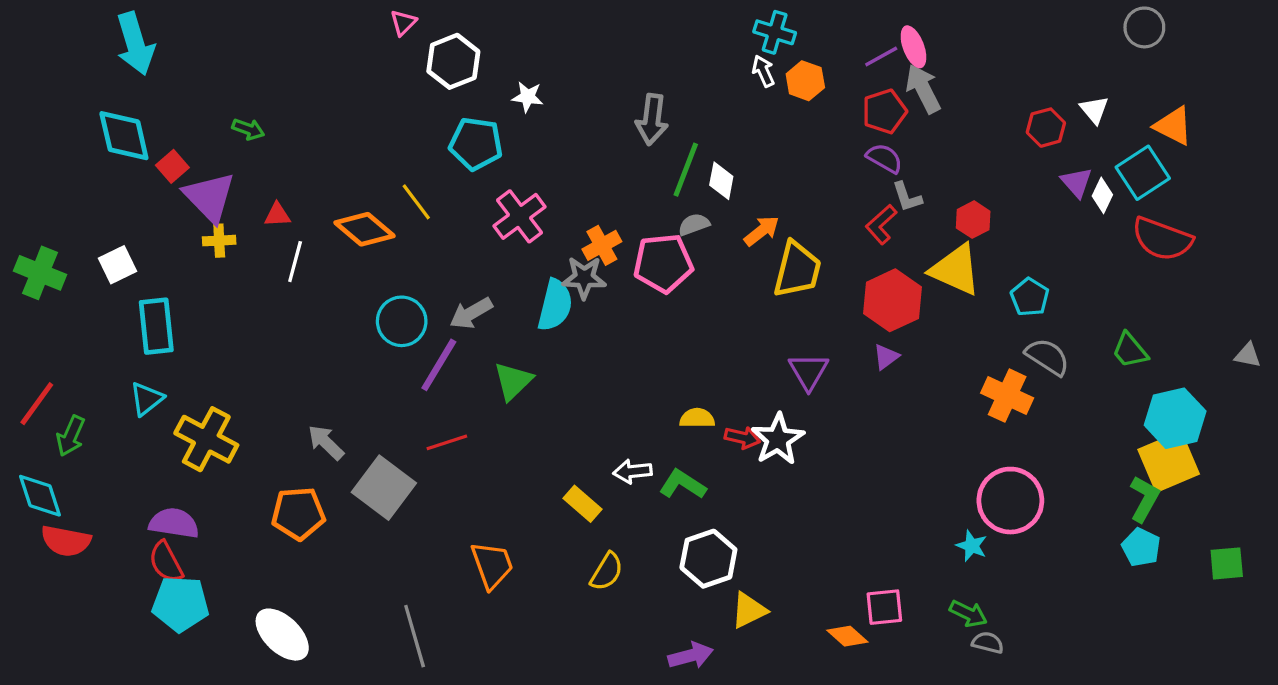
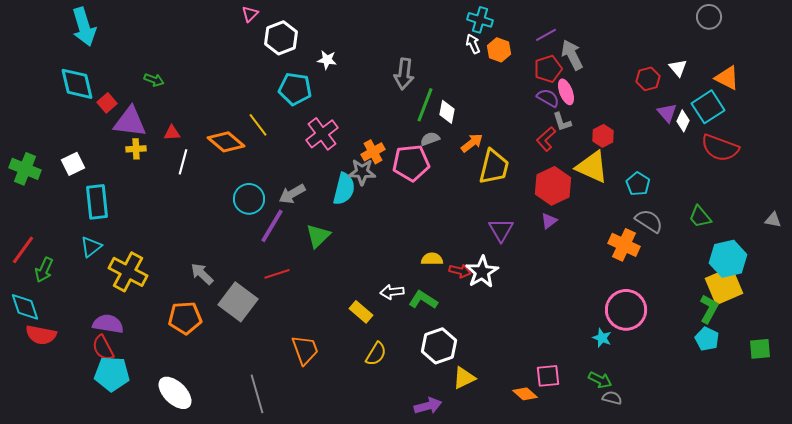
pink ellipse: (913, 47) -> (566, 92), moved
purple triangle: (210, 197) -> (130, 122), turned -39

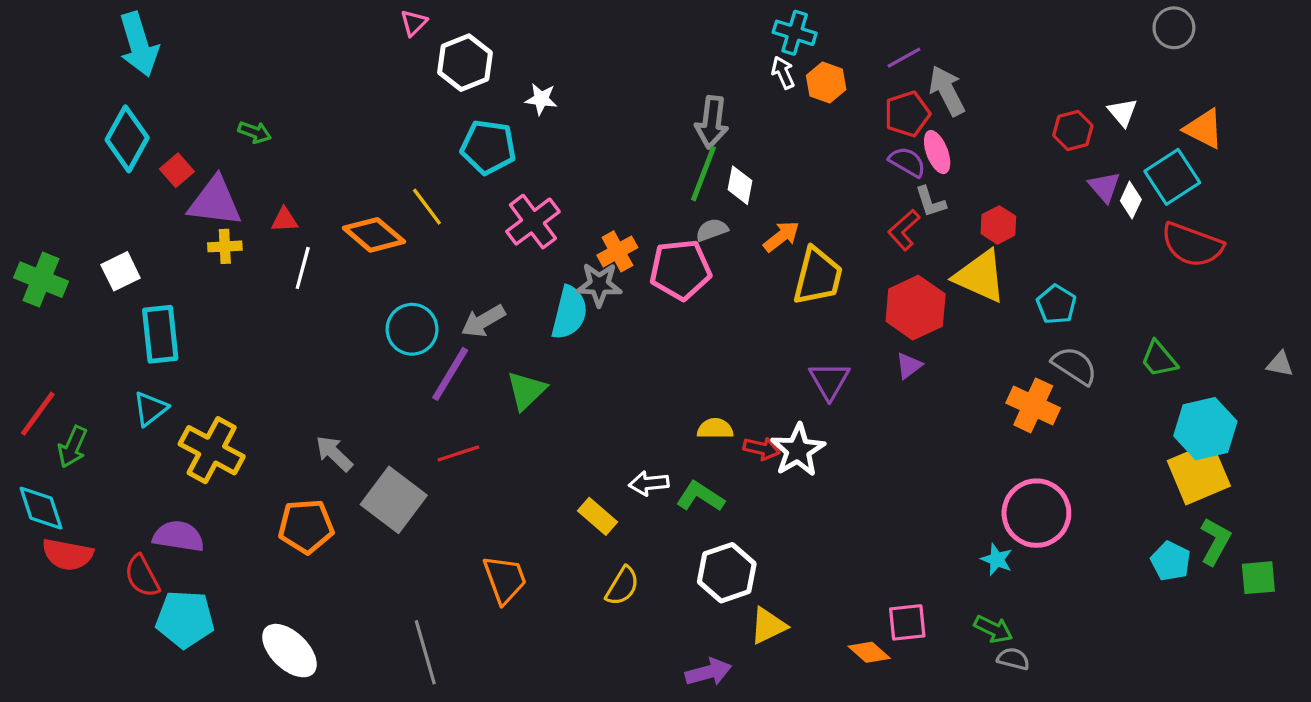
gray arrow: (404, 74) -> (712, 122), moved
cyan diamond: (77, 84) -> (127, 139), turned 42
green L-shape: (709, 309) -> (1215, 541), moved
red semicircle: (103, 348) -> (142, 576), moved

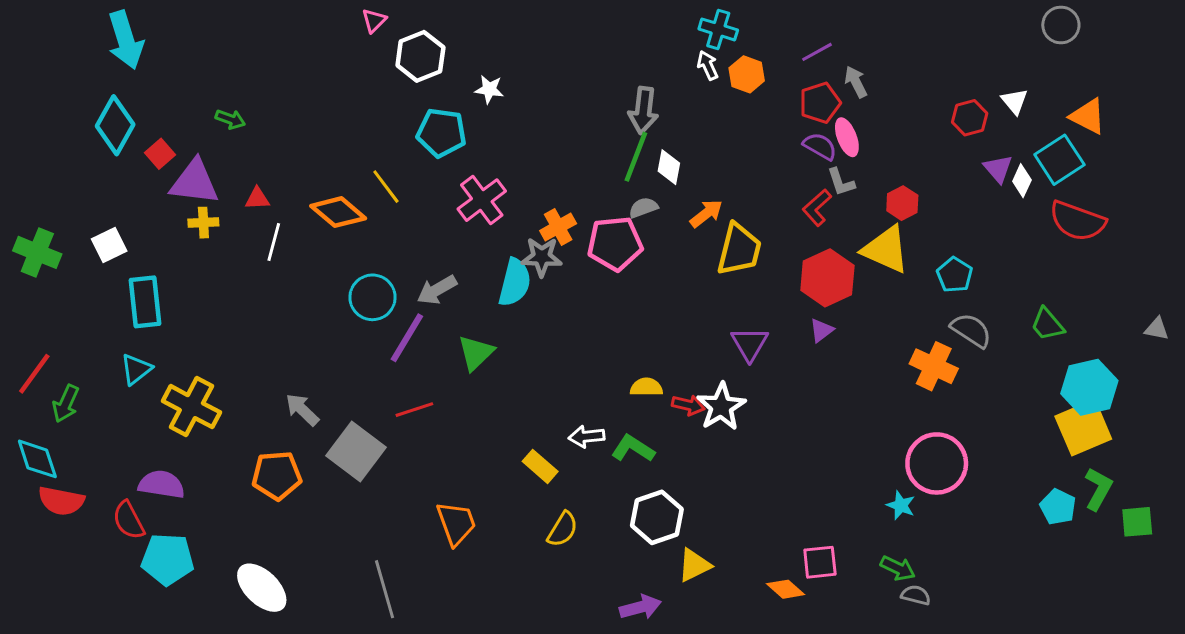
gray arrow: (947, 91) -> (856, 82), size x0.7

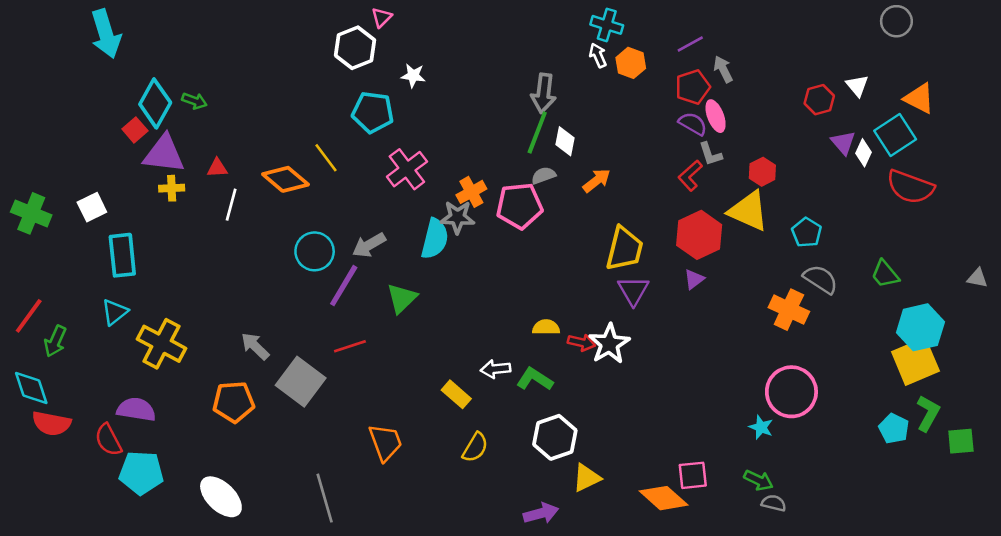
pink triangle: (374, 20) -> (382, 17), moved
cyan diamond: (115, 125) -> (155, 103), moved
yellow trapezoid: (739, 249) -> (624, 249), moved
orange diamond: (786, 589) -> (664, 498), size x1.5

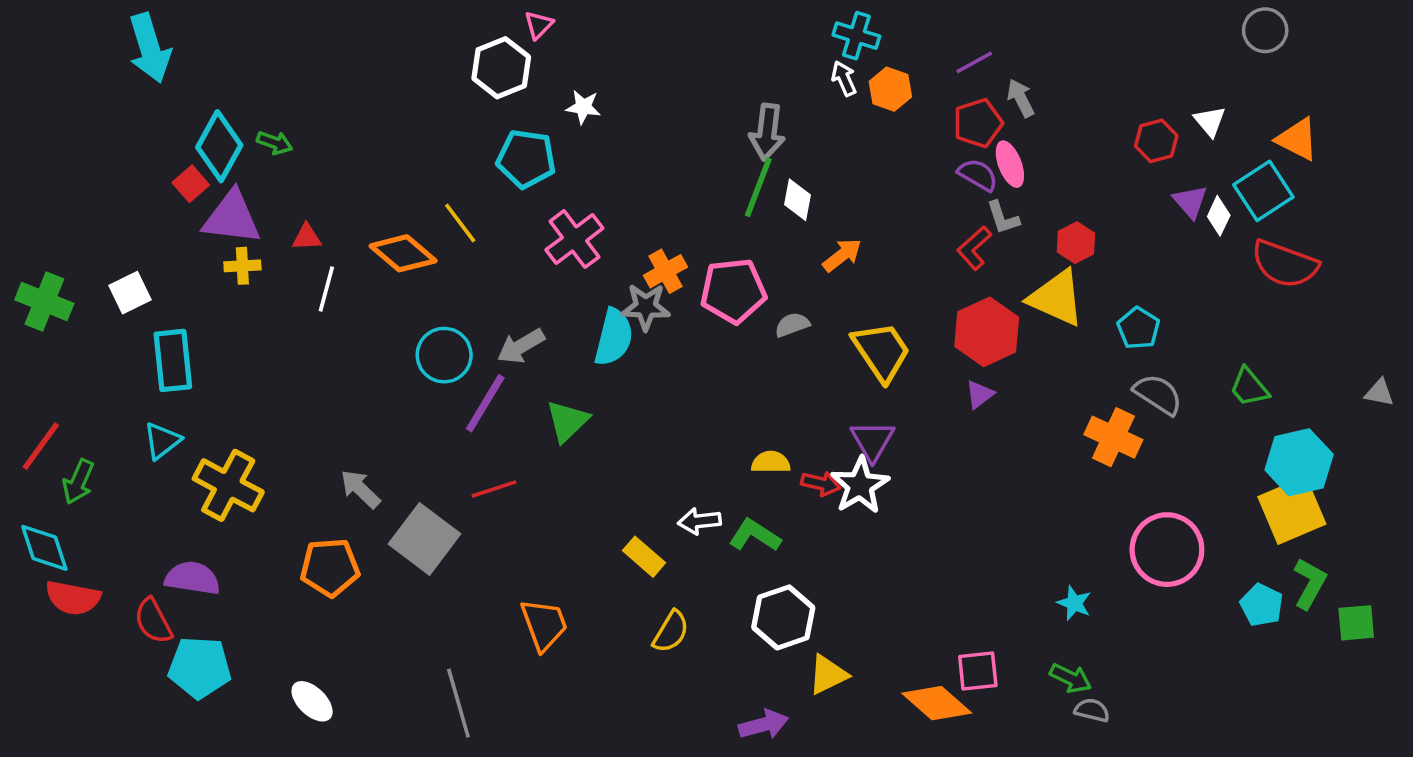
gray semicircle: (544, 175) -> (792, 325), moved
yellow trapezoid: (624, 249) -> (881, 351), turned -48
purple triangle: (633, 291) -> (872, 441), moved
pink circle: (791, 392) -> (1167, 550), moved
white ellipse: (221, 497) -> (312, 701), size x0.7

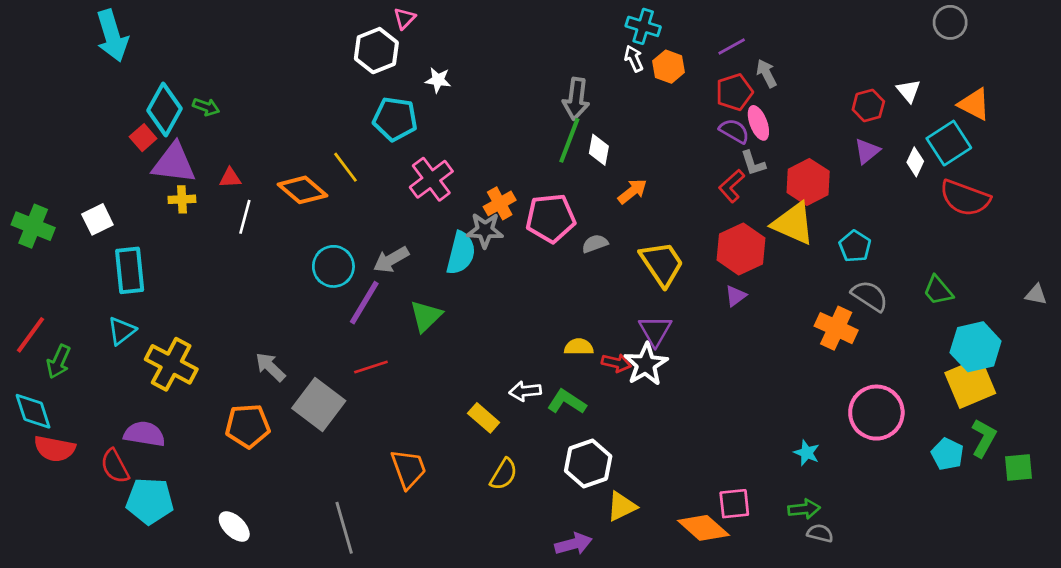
purple triangle: (1190, 202) -> (867, 151), moved, turned 32
red hexagon: (1076, 243) -> (808, 182), size x1.5
green arrow: (1071, 678) -> (804, 509), turned -32

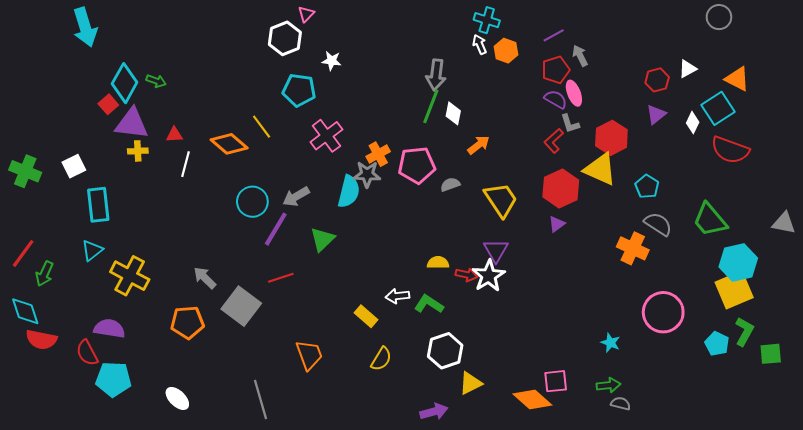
white triangle: (909, 91) -> (688, 69), turned 42
green trapezoid: (938, 291) -> (710, 220), size x1.5
gray triangle: (1036, 295) -> (784, 223), size x1.4

